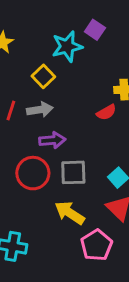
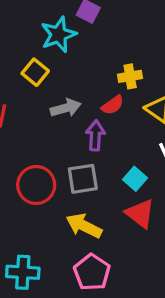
gray arrow: (40, 110) -> (66, 108), moved
purple arrow: (52, 140) -> (95, 135), moved, turned -75
pink pentagon: (97, 245) -> (92, 272), moved

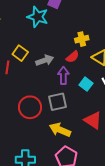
cyan star: (58, 35) -> (38, 17), turned -30
yellow square: (35, 72) -> (20, 53), moved
cyan square: (135, 179) -> (86, 84), moved

